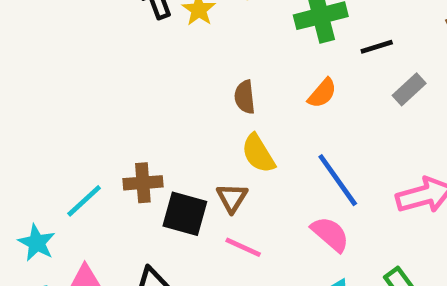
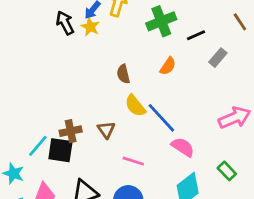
blue line: (338, 180) -> (161, 118), moved
brown triangle: (232, 198) -> (106, 130), moved
black square: (185, 214) -> (60, 150), moved

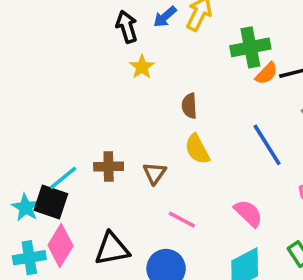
yellow star: (90, 27) -> (142, 67), moved
orange semicircle: (168, 66) -> (266, 73), moved
blue line: (161, 118) -> (267, 145), moved
black square: (60, 150) -> (51, 202), moved

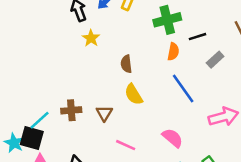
orange semicircle: (266, 73) -> (173, 52), moved, turned -30

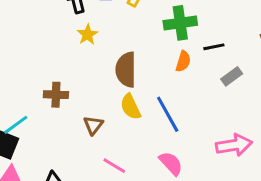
brown semicircle: (126, 64) -> (126, 70), size x1.6
blue line: (183, 88) -> (168, 114), moved
brown cross: (71, 110) -> (56, 95), moved

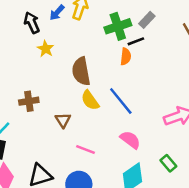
black line: (214, 47) -> (136, 41), moved
gray rectangle: (232, 76) -> (147, 20), moved

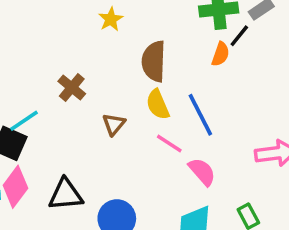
black line: (136, 41) -> (239, 36), turned -42
brown cross: (29, 101) -> (72, 87), turned 36
pink line: (85, 150) -> (169, 144), moved

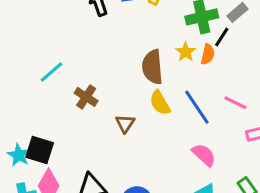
yellow star: (111, 19) -> (186, 52), moved
cyan line: (24, 121) -> (52, 72), moved
pink line: (169, 144) -> (236, 103), moved

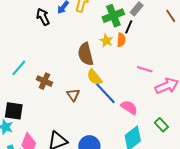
blue line: (197, 107) -> (105, 93), moved
black square: (40, 150) -> (14, 111), moved

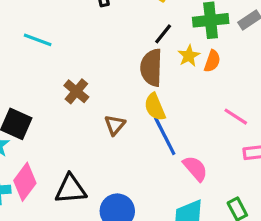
black line: (129, 27) -> (163, 34), moved
cyan line: (19, 68) -> (38, 40), moved, turned 54

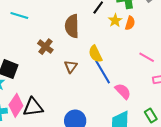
brown semicircle: (151, 68) -> (72, 26), moved
black triangle: (71, 189) -> (33, 107), moved

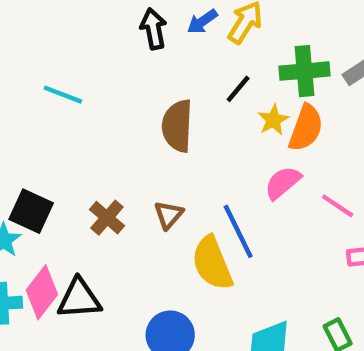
orange semicircle: (130, 23) -> (306, 128), size x1.5
brown cross: (45, 47) -> (107, 218), moved
yellow semicircle: (95, 54) -> (212, 263), moved, size x1.4
pink semicircle: (123, 91) -> (283, 183), moved, turned -90

